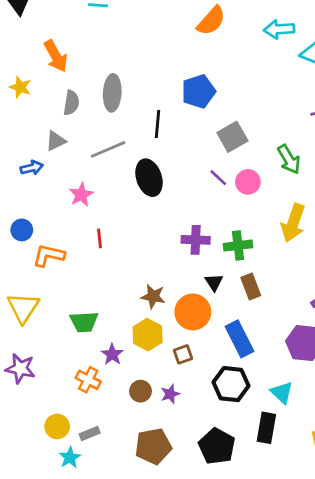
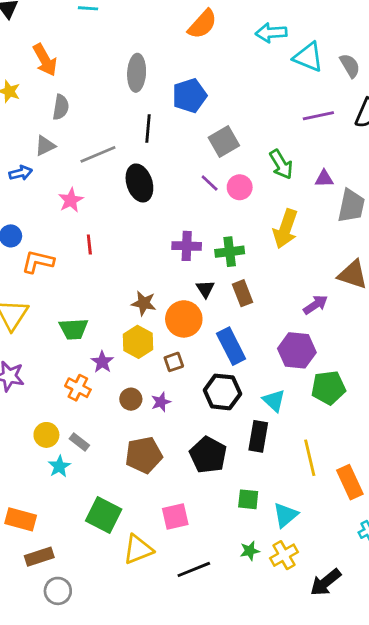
gray ellipse: (112, 93) -> (137, 73), moved
gray rectangle: (90, 434) -> (79, 442), turned 60

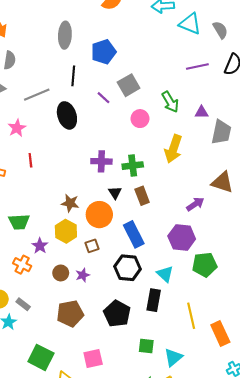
purple line: (210, 183) -> (103, 98), moved

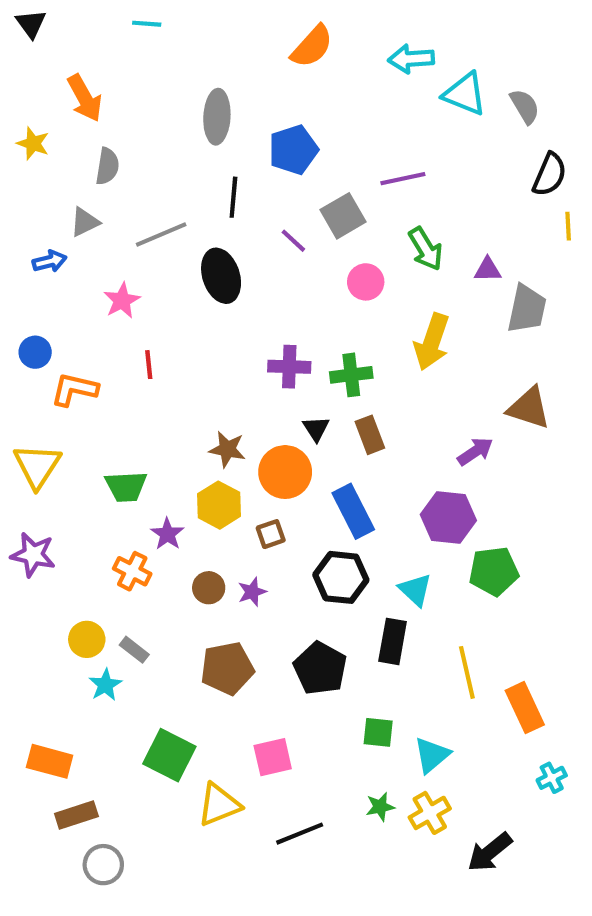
purple line: (197, 66) -> (403, 179), moved

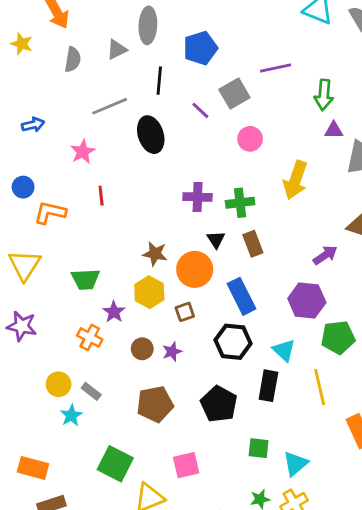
gray triangle: (85, 222) -> (117, 49), moved
green arrow: (426, 249) -> (324, 95), moved, turned 36
yellow line: (467, 672) -> (320, 387), moved

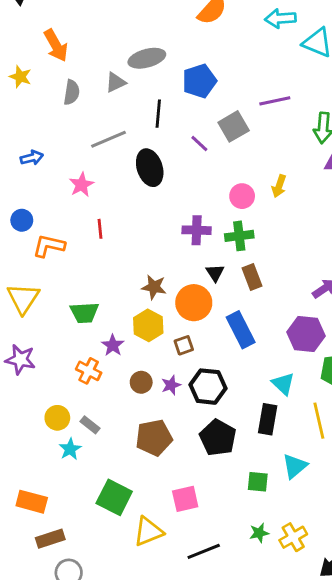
gray ellipse: (148, 25) -> (147, 58), turned 72
pink circle: (250, 139) -> (242, 196), moved
yellow arrow: (295, 180) -> (279, 186), moved, size x0.6
black hexagon: (233, 342) -> (208, 387), moved
cyan triangle: (295, 464) -> (295, 466), moved

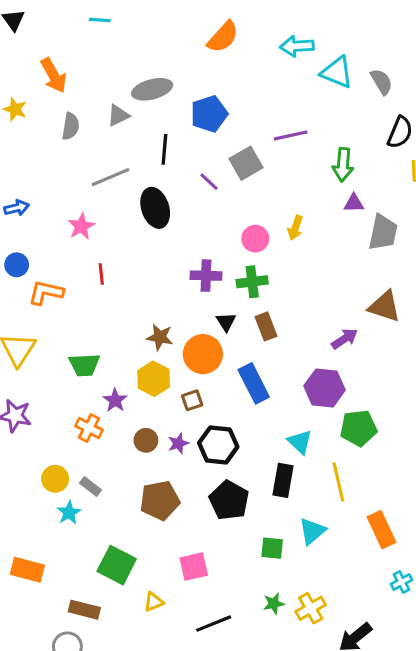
blue arrow: (32, 158) -> (17, 208), moved
yellow triangle: (148, 531) -> (154, 602), size x0.6
brown rectangle: (50, 539) -> (84, 610), moved, turned 32

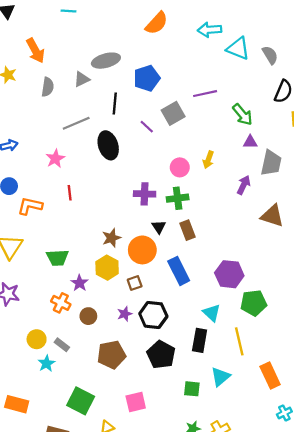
green arrow: (343, 165) -> (243, 115), turned -45
brown star: (160, 337) -> (111, 238), turned -30
purple arrow: (345, 339) -> (244, 185), moved, turned -30
brown circle: (146, 440) -> (88, 316), moved

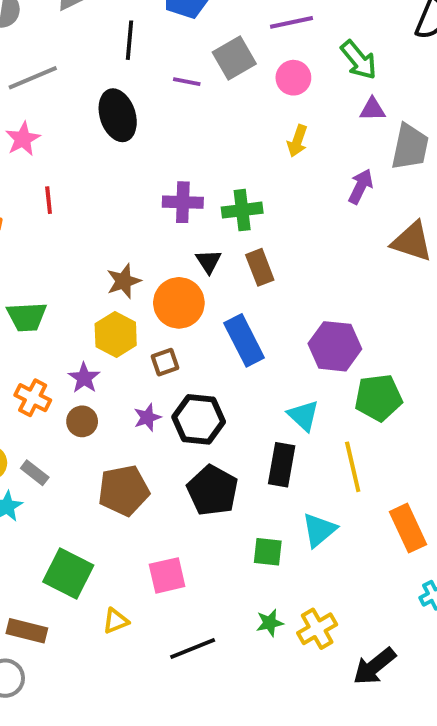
gray line: (76, 123) -> (33, 78), moved
purple line: (147, 127) -> (187, 82), turned -32
pink circle: (180, 167) -> (293, 78), moved
purple star: (80, 283) -> (84, 378), moved

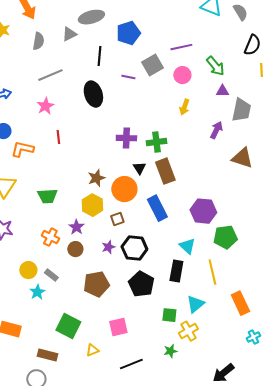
brown rectangle: (260, 267) -> (165, 171), size x1.4
yellow cross: (317, 629) -> (188, 331), moved

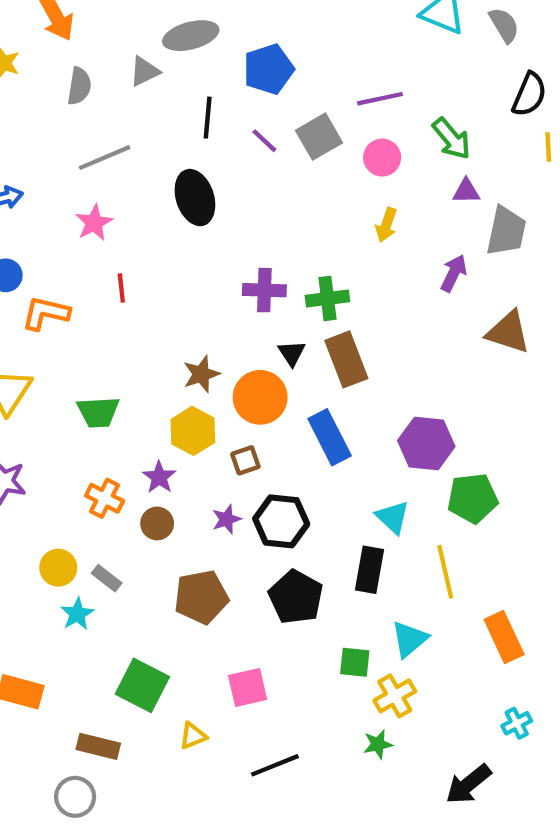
purple line: (128, 77) -> (264, 141), moved, turned 32
cyan cross: (253, 337) -> (517, 723), moved
green star: (170, 351) -> (378, 744), moved

